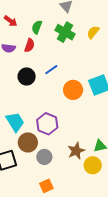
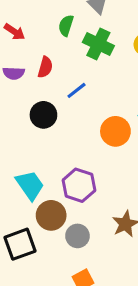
green semicircle: (37, 27) -> (66, 26), moved
blue line: (51, 70) -> (76, 90), moved

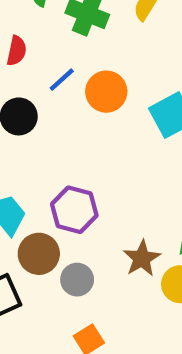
orange circle: (115, 131) -> (106, 92), moved

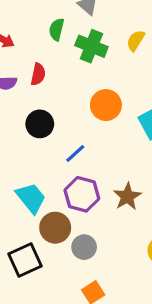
blue line: (62, 80) -> (75, 154), moved
brown star: (142, 258) -> (127, 197), moved

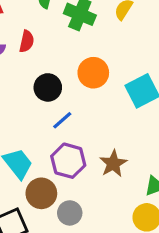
black circle: (40, 124) -> (48, 87), moved

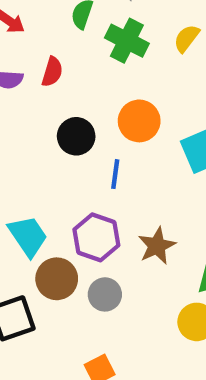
blue line: (62, 120) -> (115, 174), moved, turned -45
gray circle: (70, 213) -> (105, 294), moved

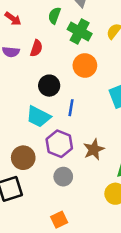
orange circle: (139, 121) -> (85, 65), moved
cyan trapezoid: (28, 236) -> (38, 117), moved, turned 150
brown circle: (57, 279) -> (23, 158), moved

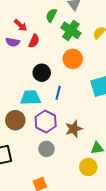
red arrow: (13, 19) -> (20, 25), moved
cyan trapezoid: (38, 117) -> (30, 98), turned 145
brown circle: (23, 158) -> (15, 120), moved

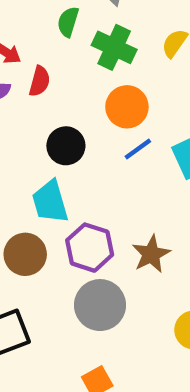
blue line: (58, 93) -> (138, 149), moved, turned 48
cyan trapezoid: (30, 98) -> (50, 202), turned -95
gray circle: (46, 149) -> (100, 305), size x1.5

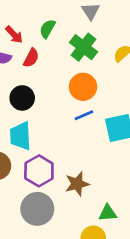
green semicircle: (68, 22) -> (47, 29), moved
black circle: (66, 146) -> (22, 98), moved

